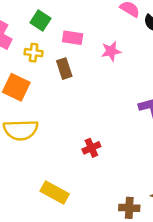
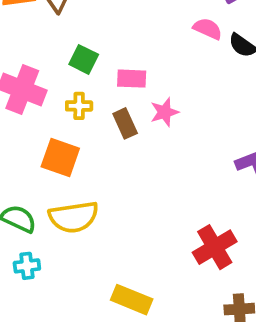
pink star: (111, 51) -> (164, 112), moved
red cross: (91, 148) -> (215, 247), moved, size x1.6

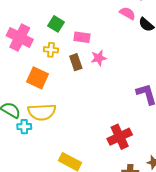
cyan cross: (27, 266) -> (24, 127), moved

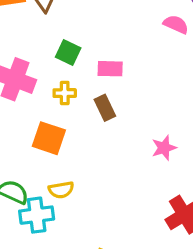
pink star: (99, 58) -> (164, 148), moved
yellow semicircle: (42, 112) -> (61, 190), size x0.6
cyan cross: (24, 127) -> (37, 215), size x1.5

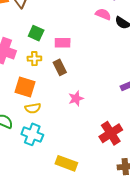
pink star: (164, 148) -> (76, 98), moved
yellow semicircle: (61, 190) -> (33, 108), moved
cyan cross: (37, 215) -> (32, 134), moved, turned 30

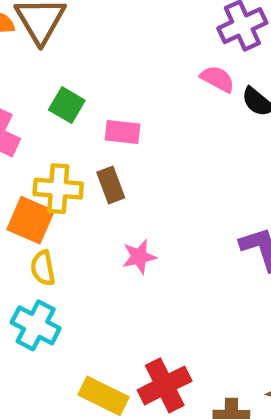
yellow cross: (34, 59) -> (58, 189), moved, size x1.5
yellow semicircle: (33, 108) -> (43, 268), turned 84
red cross: (111, 133) -> (165, 385), moved

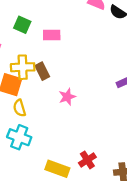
brown rectangle: (111, 185) -> (42, 71), moved
red cross: (165, 385) -> (87, 160), size x0.7

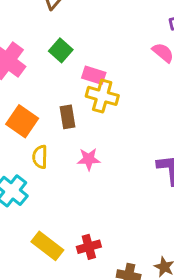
yellow cross: (23, 67) -> (102, 96), moved
yellow semicircle: (20, 108) -> (40, 157), moved

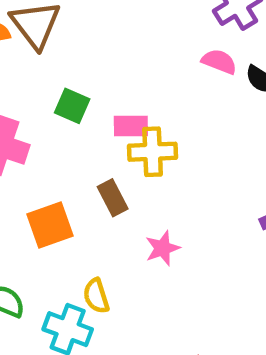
orange square: (22, 121) -> (50, 225), turned -36
yellow semicircle: (40, 157) -> (96, 296), moved

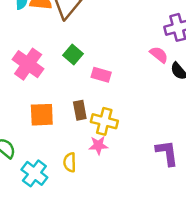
yellow cross: (153, 152) -> (104, 121), moved
yellow semicircle: (96, 296) -> (70, 162), moved

